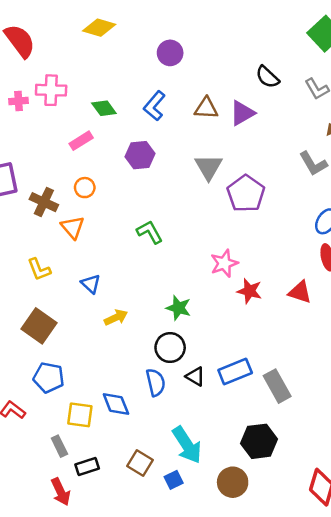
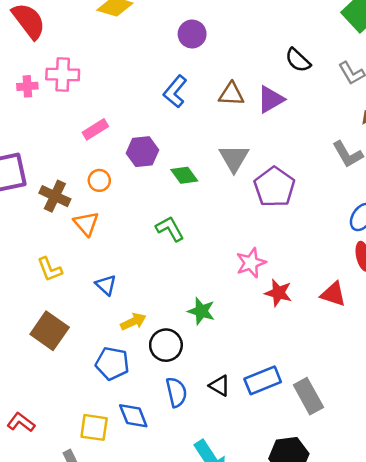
green diamond: (104, 108) -> (184, 175), moved
purple hexagon: (140, 155) -> (142, 152), moved
black circle: (170, 348) -> (166, 345), moved
blue pentagon: (49, 378) -> (112, 363), moved

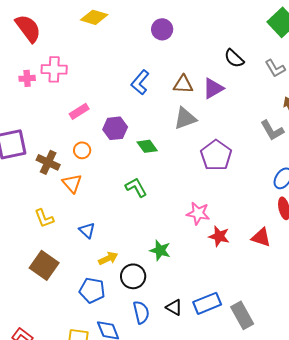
purple circle: (192, 34) -> (162, 29), moved
gray triangle: (234, 158) -> (185, 118), moved, turned 40
pink star: (251, 263) -> (198, 213), turned 30

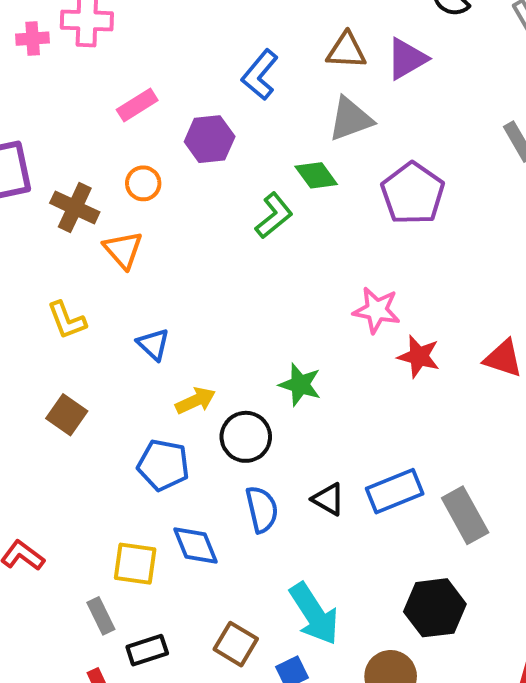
blue L-shape: (140, 82) -> (260, 75), moved
green diamond: (147, 146) -> (316, 175), moved
green L-shape: (136, 187) -> (274, 216), moved, turned 80
brown square: (44, 265) -> (67, 415), size x0.7

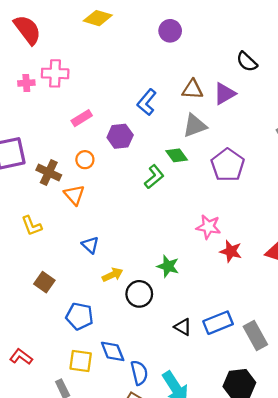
yellow L-shape: (67, 320) -> (32, 226), moved
blue pentagon: (163, 465) -> (80, 316), moved
blue semicircle: (262, 509) -> (139, 373), moved

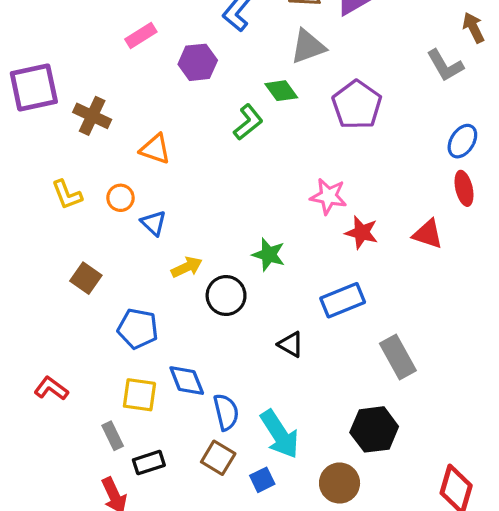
orange circle: (85, 160) -> (120, 198), moved
orange triangle: (74, 195) -> (155, 149), moved, turned -30
blue rectangle: (218, 323) -> (343, 300), moved

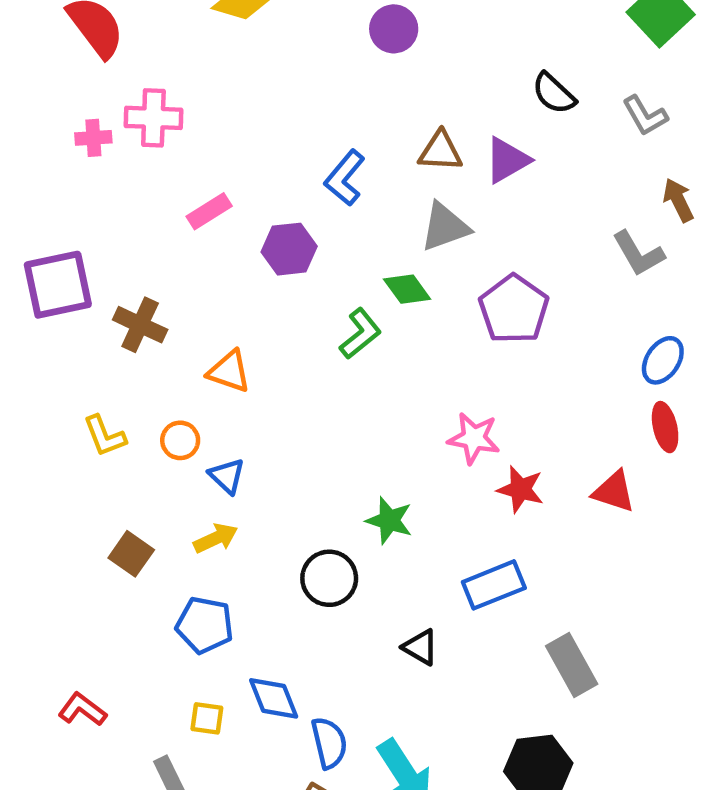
yellow arrow: (187, 267) -> (216, 538), moved
yellow square: (139, 395) -> (207, 718), size x0.7

